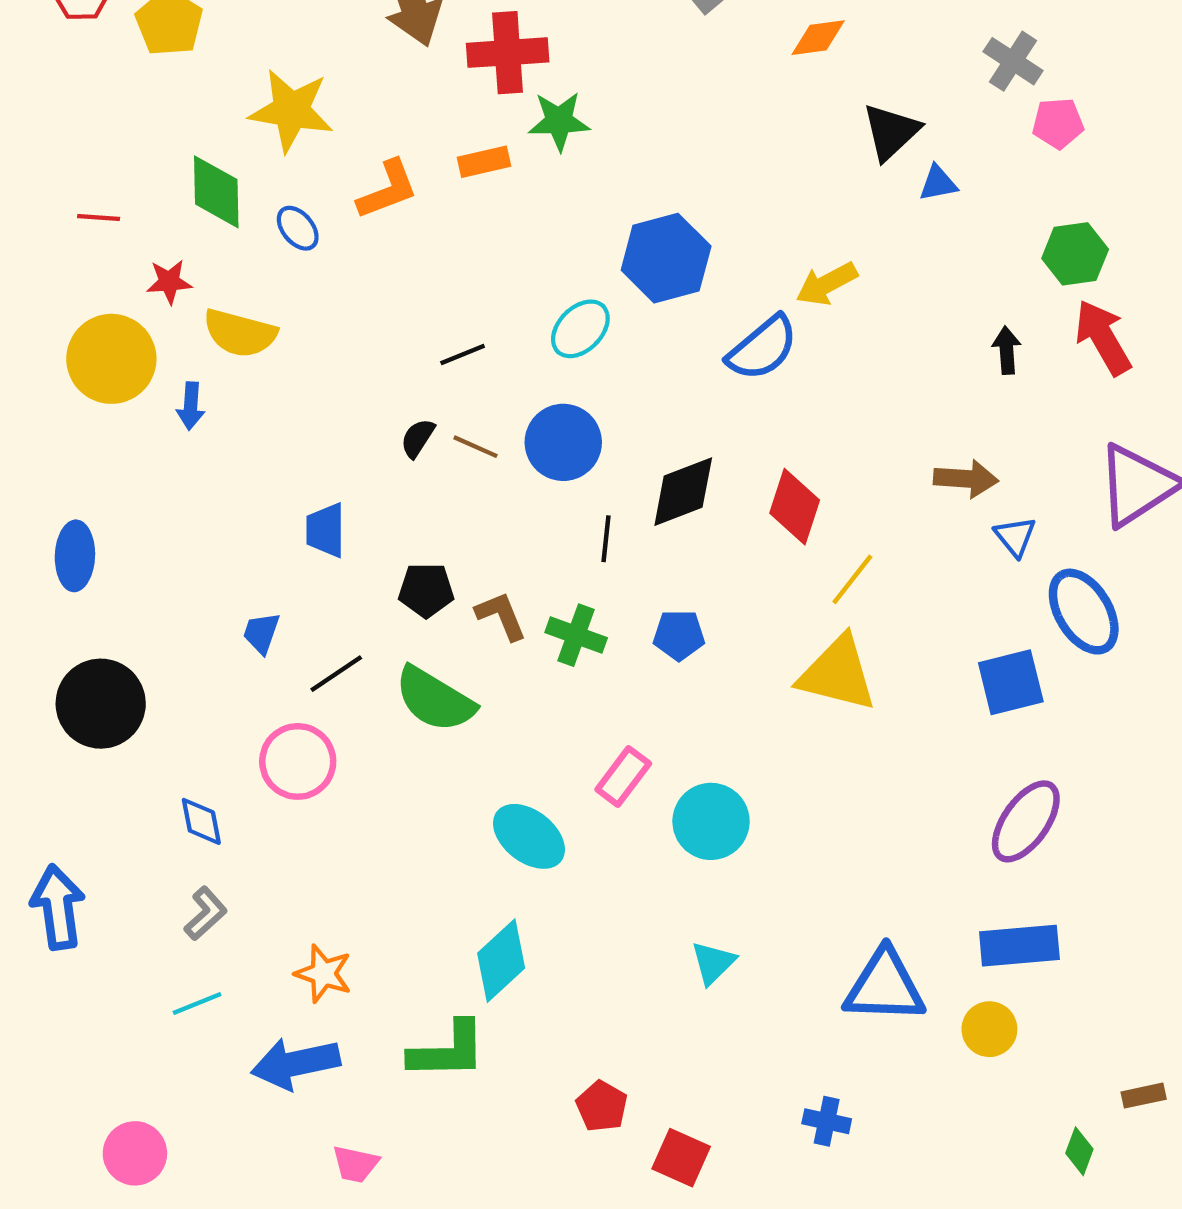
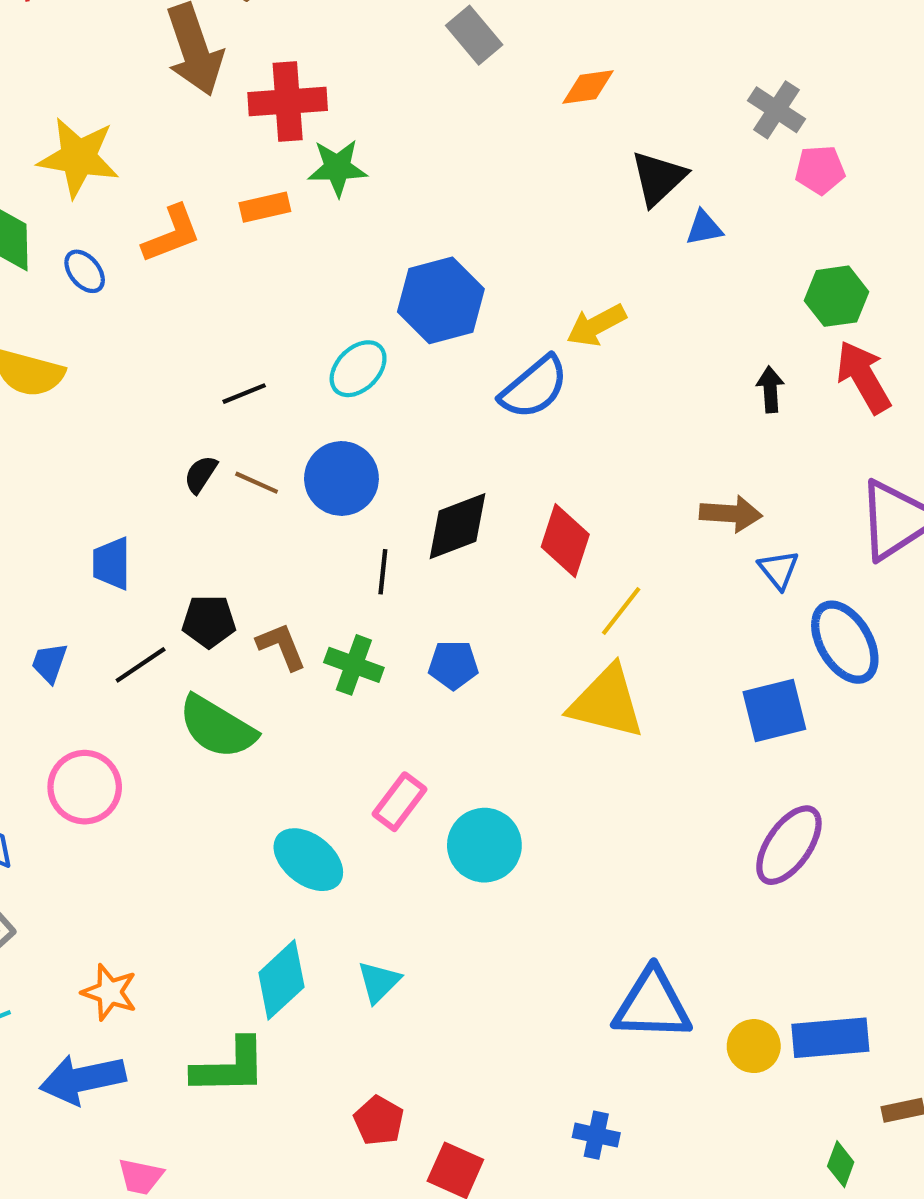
black line: (336, 674) -> (141, 665), moved
blue rectangle: (1019, 946) -> (830, 1038), moved
cyan triangle: (713, 963) -> (379, 982), moved

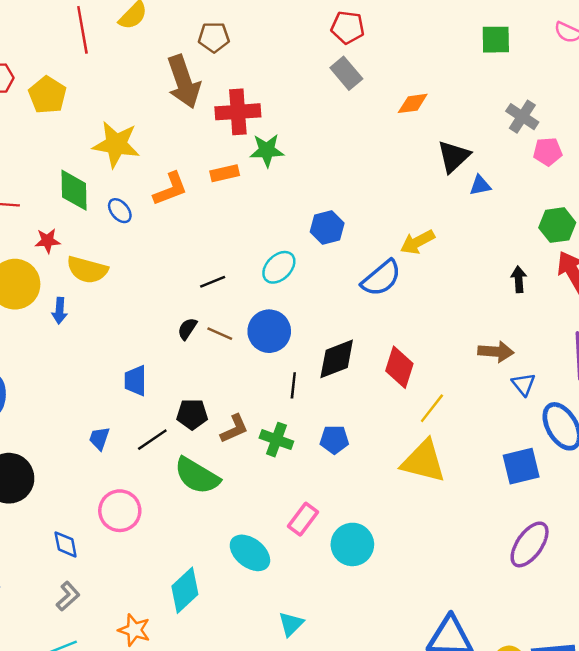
blue hexagon: (441, 300) -> (327, 228), size x0.7
brown L-shape: (281, 646) -> (234, 429), turned 88
cyan diamond: (281, 980) -> (185, 590), moved

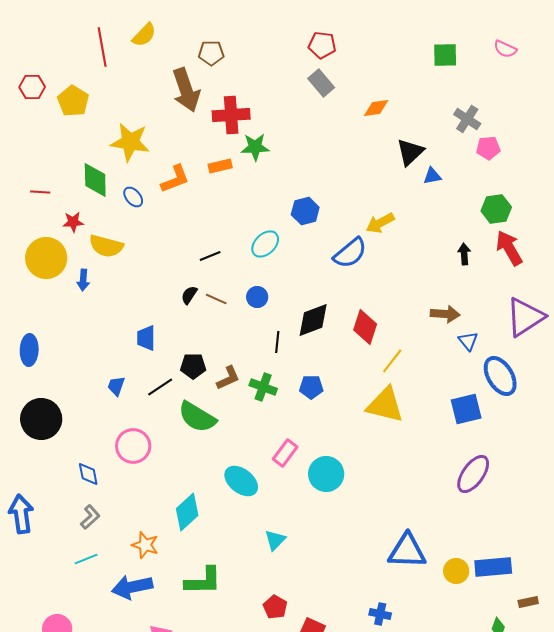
blue circle: (269, 331) -> (257, 297), size x0.6

